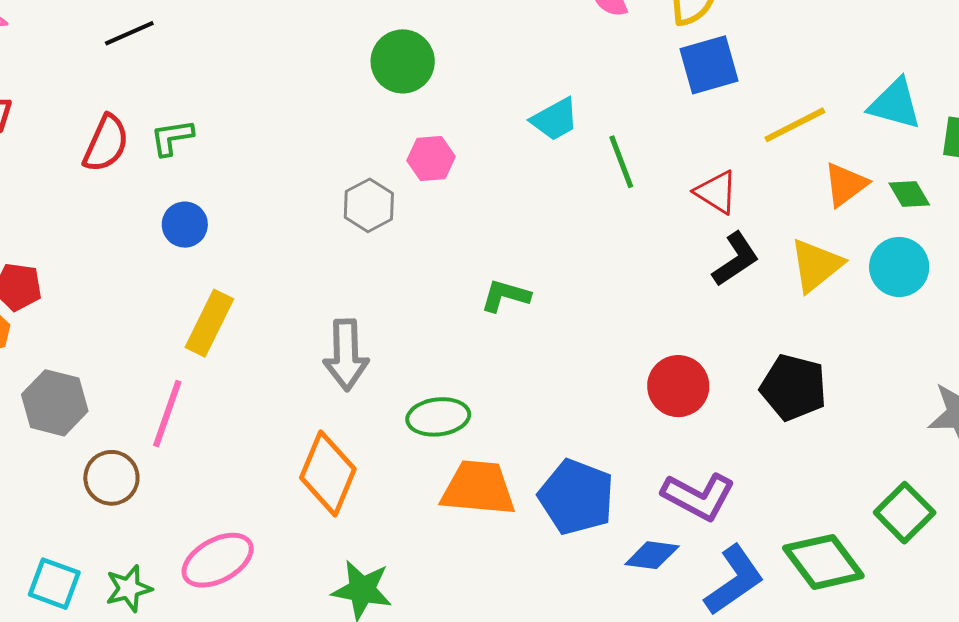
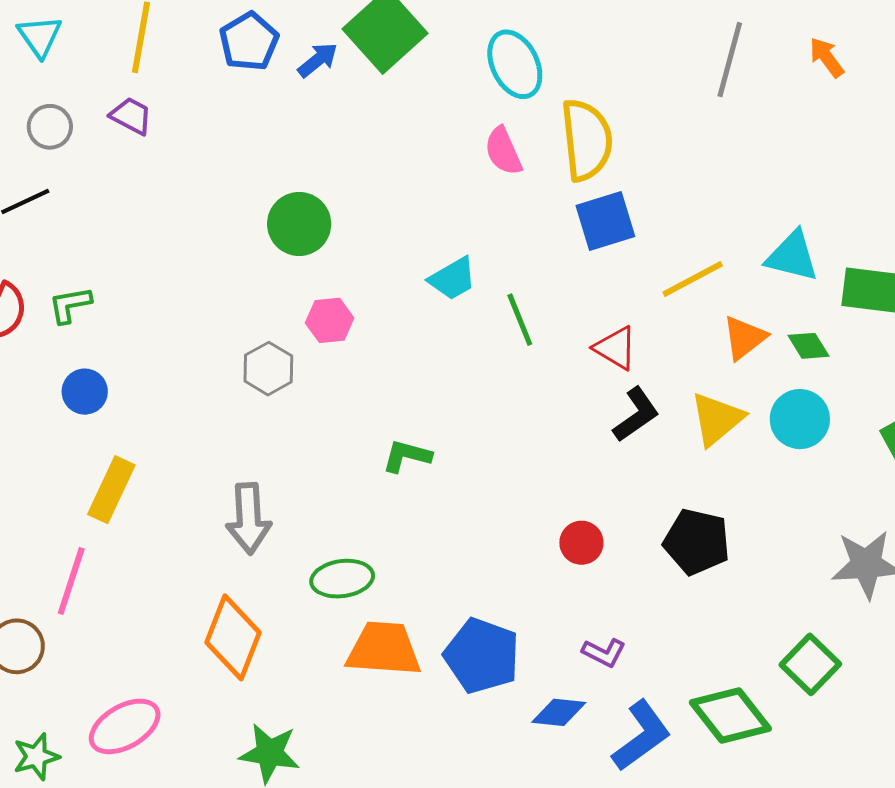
red circle: (678, 386) -> (581, 543), size x0.7
purple L-shape: (698, 496) -> (604, 653), size x0.6

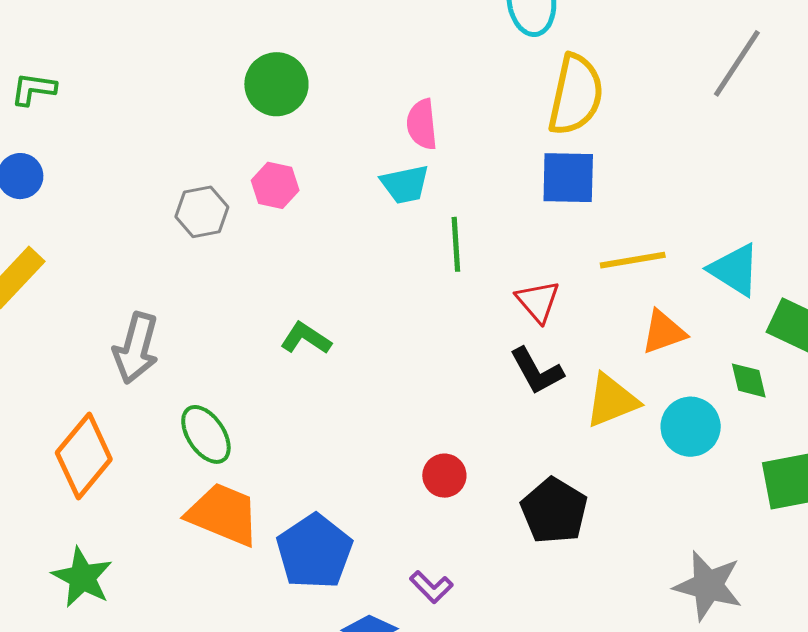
pink semicircle: (503, 151) -> (422, 124), moved
green diamond: (808, 346) -> (749, 380), moved
black L-shape: (636, 415) -> (537, 371), turned 78
green ellipse: (342, 579) -> (206, 434), turned 46

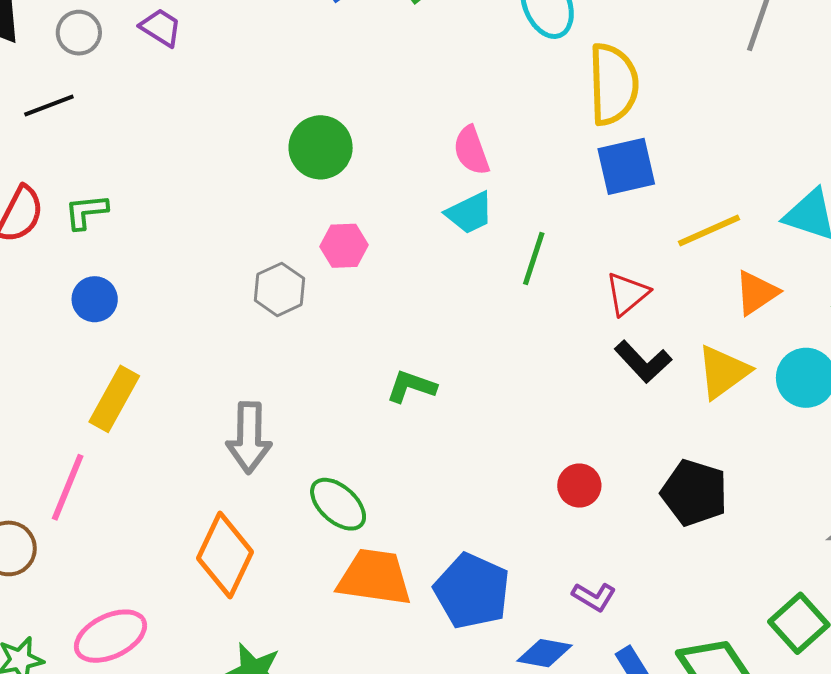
green line: (456, 244) -> (534, 259), turned 36
red triangle: (538, 301) -> (627, 294), turned 45

